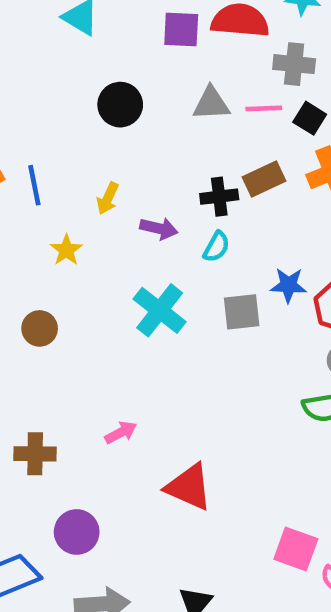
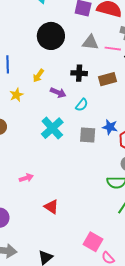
black circle: (120, 105) -> (51, 36), size x1.4
black cross: (219, 197) -> (79, 73), moved
red triangle: (189, 487) -> (51, 207), size x0.7

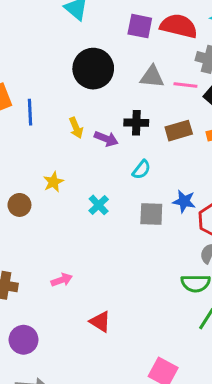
yellow arrow: (38, 76) -> (76, 128), turned -56
purple arrow: (58, 93) -> (106, 139), moved
yellow star: (16, 95) -> (53, 182), moved
cyan cross: (52, 128) -> (99, 205), size x0.6

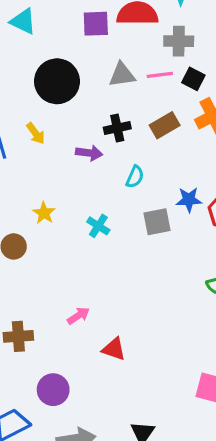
yellow arrow: (76, 128) -> (36, 133), moved
red triangle: (100, 322) -> (114, 349), moved

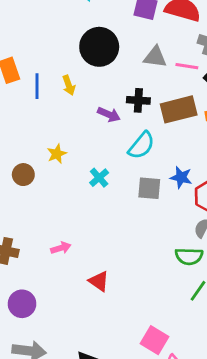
brown rectangle: (165, 125) -> (179, 109), size x1.4
cyan semicircle: (135, 177) -> (141, 145), size x1.5
red triangle: (114, 349) -> (99, 281), moved

